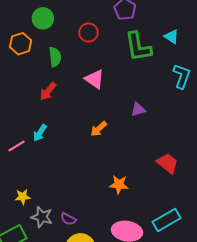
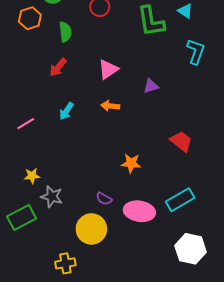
pink triangle: (95, 79) -> (108, 69), moved, turned 50
orange arrow: (99, 129) -> (110, 106), turned 48
cyan arrow: (40, 133) -> (66, 111), moved
purple semicircle: (68, 219) -> (104, 199), moved

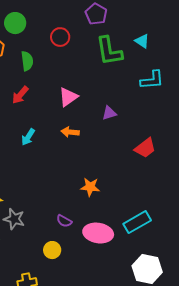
cyan L-shape: (196, 52) -> (152, 80), turned 65
red trapezoid: (181, 141) -> (145, 148), moved, turned 105
yellow circle: (91, 229) -> (52, 250), size x0.6

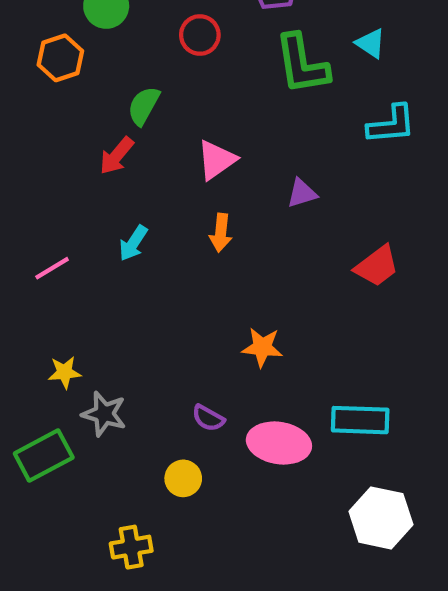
green semicircle: (27, 61) -> (144, 106), moved, turned -144
orange arrow: (70, 132) -> (221, 233), turned -90
cyan rectangle: (137, 222) -> (360, 420), turned 32

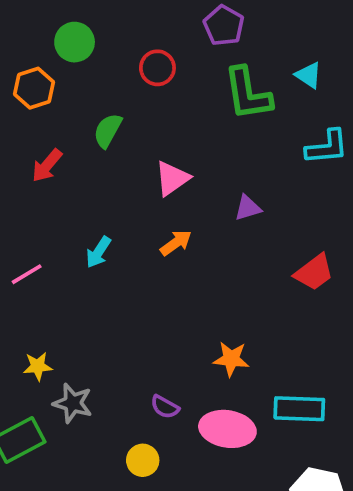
red arrow: (117, 156) -> (47, 165), moved
orange arrow: (221, 233) -> (176, 243), turned -132
orange star: (262, 347) -> (231, 359), moved

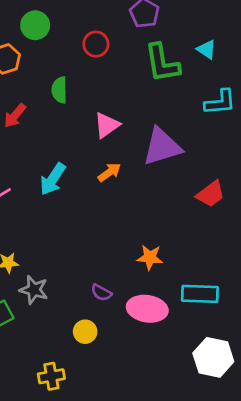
green semicircle: (108, 130) -> (59, 90), turned -30
purple triangle: (248, 208) -> (162, 147), size x2.0
cyan arrow: (98, 252) -> (53, 179), size x1.4

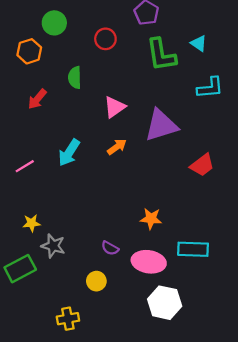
white hexagon: (213, 357) -> (165, 303), moved

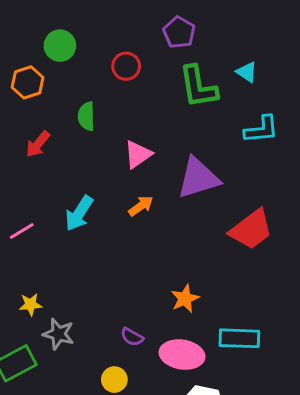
red trapezoid: (202, 165) -> (251, 229), size x1.4
orange star: (151, 219) -> (185, 299), turned -30

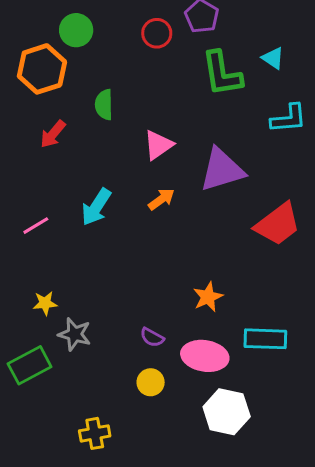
red circle: (126, 66) -> (157, 33), moved
orange hexagon: (28, 82) -> (42, 69), size x1.4
yellow circle: (114, 380) -> (151, 382), moved

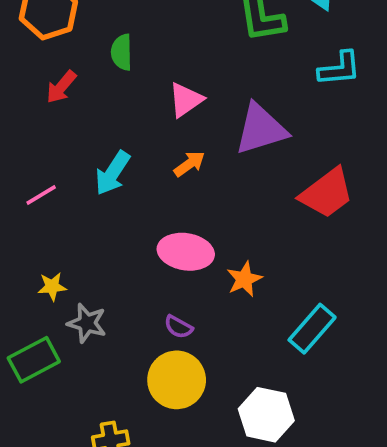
cyan rectangle: (265, 339) -> (312, 329), turned -51
pink ellipse: (205, 356) -> (186, 252), moved
yellow circle: (151, 382) -> (177, 380), size x1.8

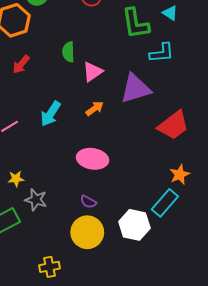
green semicircle: (122, 52) -> (68, 52), moved
cyan L-shape: (340, 69) -> (162, 53), moved
orange star: (244, 279) -> (180, 175), moved
white hexagon: (266, 415) -> (134, 225), moved

